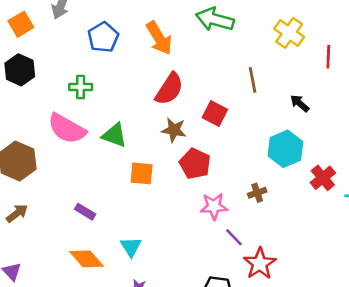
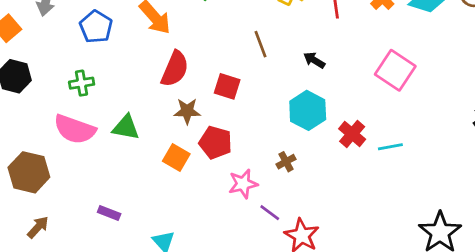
orange square: (142, 173) -> (176, 158), moved, turned 35

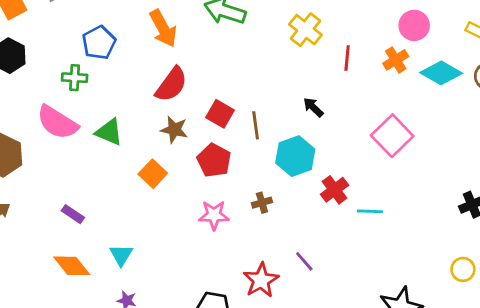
blue pentagon: (96, 27) -> (99, 43), moved
brown line: (261, 44) -> (256, 125), moved
red pentagon: (215, 143) -> (214, 160), moved
purple line: (270, 213) -> (304, 261), moved

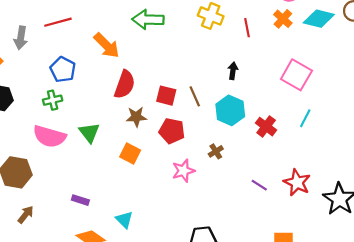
black arrow: (313, 107) -> (233, 71), turned 70
green triangle: (109, 132) -> (89, 133), turned 45
cyan line: (370, 211) -> (305, 118), moved, turned -48
red star: (261, 280) -> (297, 183), moved

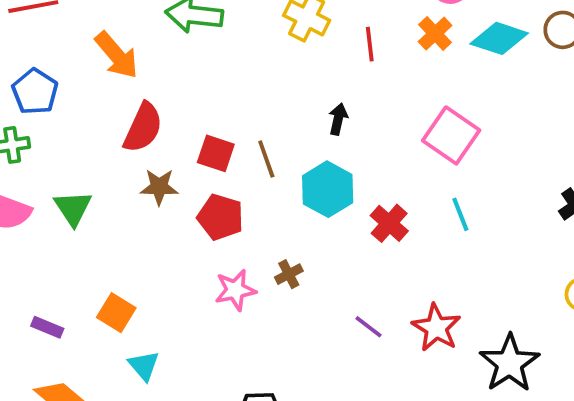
cyan line: (305, 118) -> (460, 214), turned -54
brown cross: (216, 151) -> (289, 274), moved
orange square: (130, 154) -> (116, 313), moved
cyan triangle: (124, 220) -> (144, 366), moved

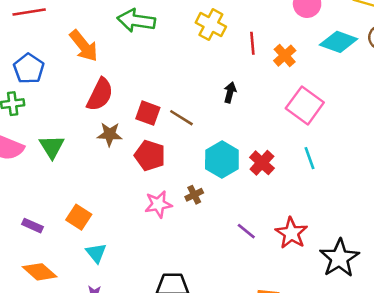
orange cross: (435, 34) -> (285, 56), moved
brown line: (266, 159) -> (181, 118), turned -40
cyan hexagon: (328, 189) -> (222, 160), moved

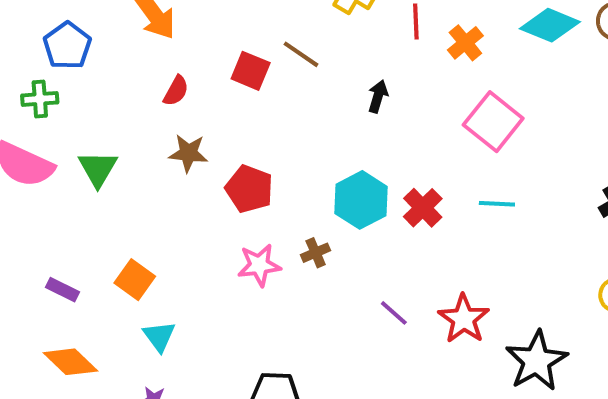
red semicircle: (100, 95) -> (176, 91), size x0.6
red square: (148, 113) -> (251, 71), moved
brown line: (181, 118) -> (301, 54), moved
cyan line: (309, 158) -> (497, 204), turned -70

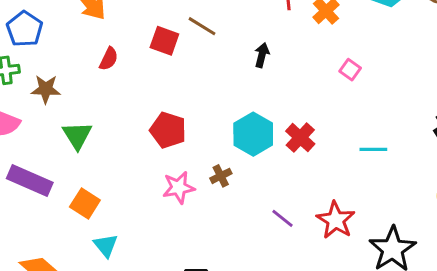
pink square: (493, 122) -> (350, 70), size x0.5
brown star: (188, 153) -> (46, 89), moved
green triangle: (98, 169) -> (77, 135), moved
cyan line: (497, 204) -> (373, 149), moved
purple rectangle: (62, 290) -> (30, 181), moved, size x1.8

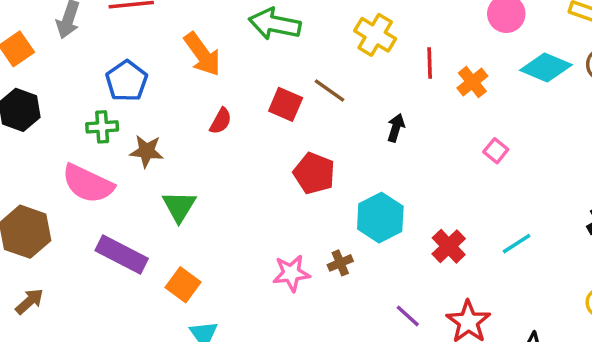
red pentagon: (168, 130) -> (314, 173), moved
red cross: (300, 138) -> (449, 246), moved
cyan line: (373, 149) -> (517, 244), turned -36

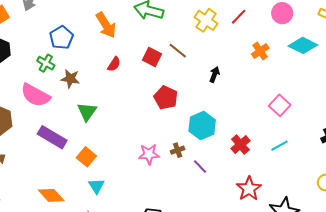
red line: (430, 63) -> (239, 17), moved, turned 42
green cross: (102, 127) -> (46, 63), turned 30
pink square: (496, 151) -> (280, 105), moved, size x1.5
purple line: (408, 316) -> (200, 167), moved

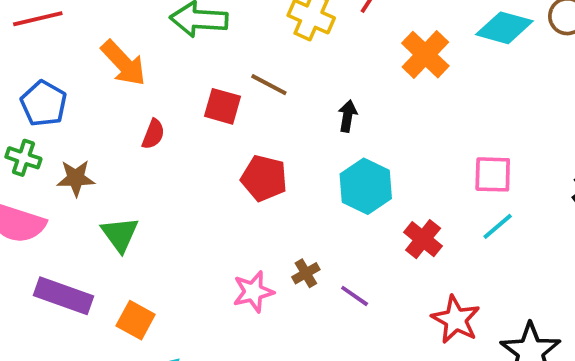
orange cross: (260, 51) -> (425, 55), size x1.4
pink square: (280, 105) -> (493, 174), moved, turned -30
cyan hexagon: (202, 126) -> (366, 186), moved

